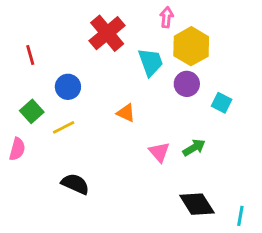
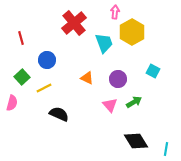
purple circle: (187, 84) -> (118, 79), moved
black semicircle: (75, 184) -> (59, 114), moved

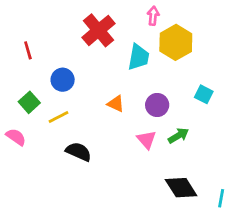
cyan trapezoid: (104, 43) -> (138, 57), turned 30
pink semicircle: (12, 103) -> (16, 137), turned -70

